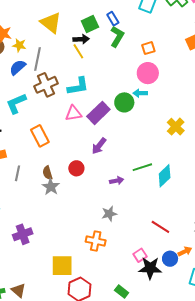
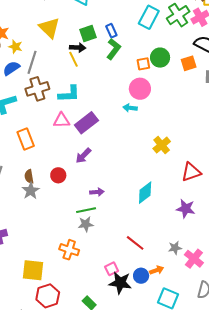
green circle: (124, 102) -> (160, 58), moved
green line: (142, 167) -> (86, 210), moved

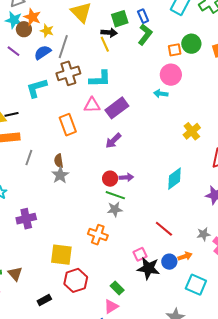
orange rectangle: (26, 139) -> (68, 125), moved
red circle: (58, 175) -> (110, 179), moved
green line: (86, 210) -> (115, 195), turned 30

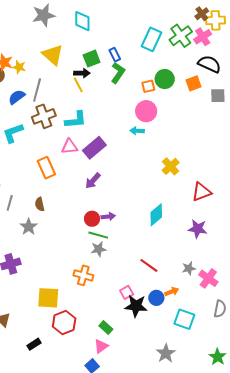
yellow star: (47, 31) -> (19, 67), moved
gray star: (60, 175) -> (29, 227), moved

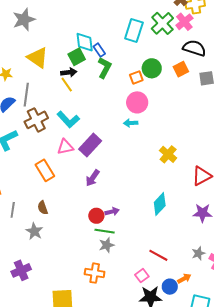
cyan diamond: (82, 21) -> (85, 42), moved
cyan L-shape: (76, 120) -> (68, 120), turned 60
pink square: (127, 292) -> (142, 276), moved

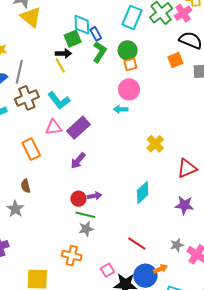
yellow triangle: (38, 58) -> (31, 17), moved
green circle: (152, 68) -> (128, 50), moved
pink square: (142, 276) -> (107, 270), moved
blue circle: (170, 287) -> (145, 276), size x1.5

